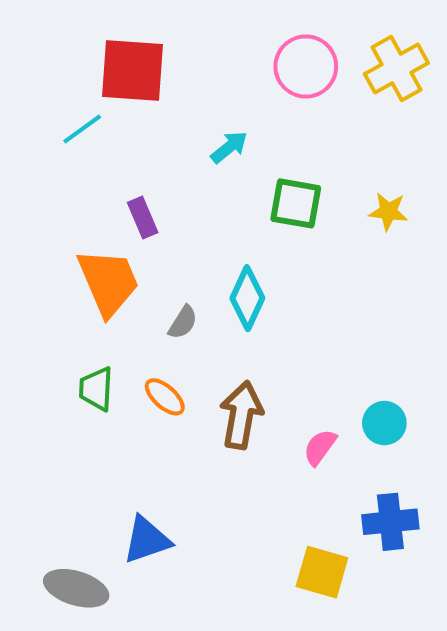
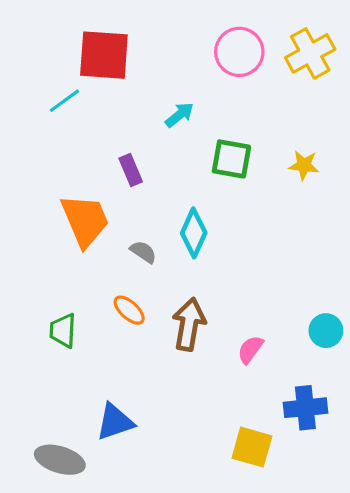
purple rectangle: (143, 218) -> (131, 170), moved
gray semicircle: (183, 322) -> (143, 252), turned -88
green trapezoid: (96, 389) -> (63, 331), moved
cyan circle: (384, 423) -> (326, 331), moved

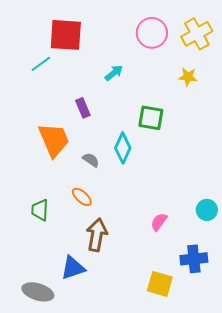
green square: (231, 159) -> (151, 118), moved
yellow star: (304, 165) -> (188, 77), moved
brown arrow: (189, 324) -> (97, 235), moved

